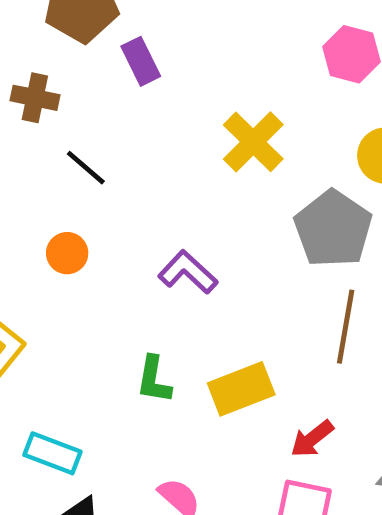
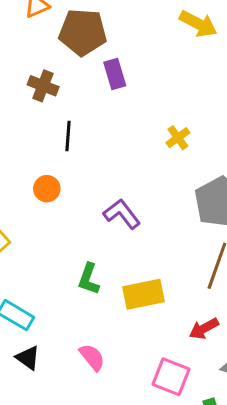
yellow cross: (253, 142) -> (178, 138), size x0.6
black line: (86, 168) -> (68, 136), turned 44
red arrow: (312, 439) -> (204, 329), moved

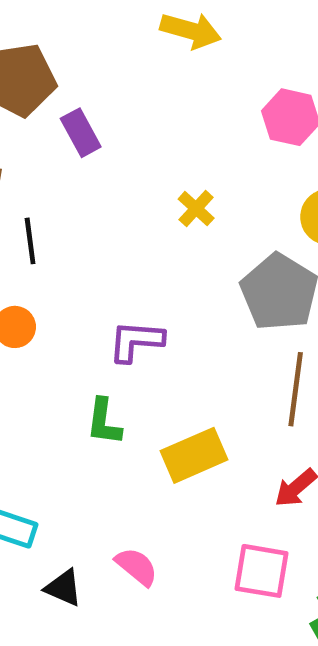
purple L-shape: (122, 214) -> (136, 341), turned -36
green L-shape: (89, 279) -> (104, 422), moved
black triangle: (28, 358) -> (63, 588), moved

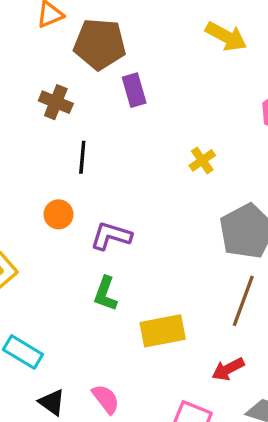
purple L-shape: (136, 341) -> (111, 236), moved

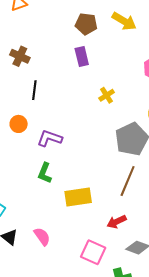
brown pentagon: (100, 44) -> (86, 24), moved, size x0.7
purple rectangle: (134, 90) -> (82, 57), moved

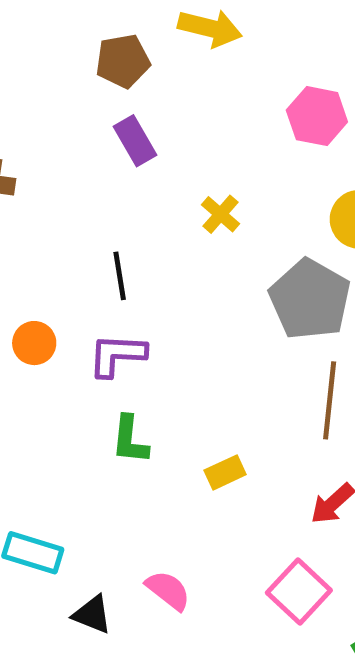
black line: (34, 90) -> (120, 276), moved
yellow rectangle: (78, 197) -> (225, 472), size x0.6
pink square: (93, 252) -> (299, 592), turned 35

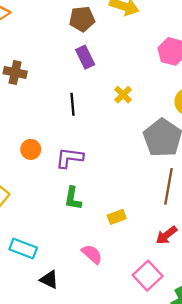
black line: (120, 276) -> (72, 104), moved
pink semicircle: (168, 590) -> (92, 254), moved

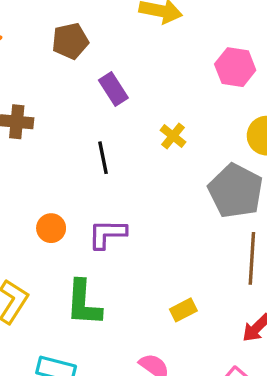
brown pentagon: (82, 19) -> (70, 41), moved
green L-shape: (73, 198) -> (84, 303), moved, size x1.4

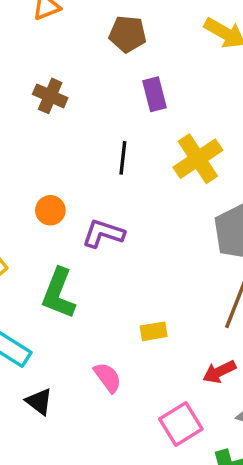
yellow cross: (173, 136) -> (198, 159), size x1.8

